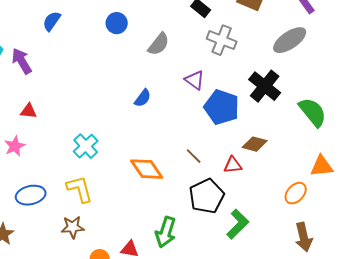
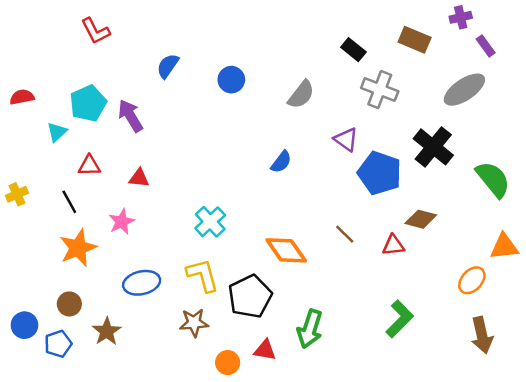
blue circle: (117, 23) -> (231, 80), moved
black pentagon: (207, 196) -> (250, 296), moved

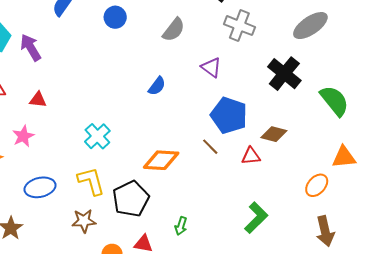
blue pentagon: (380, 173) -> (229, 115), moved
orange diamond: (286, 250) -> (161, 160), turned -52
green arrow: (310, 329) -> (181, 226), size x0.6

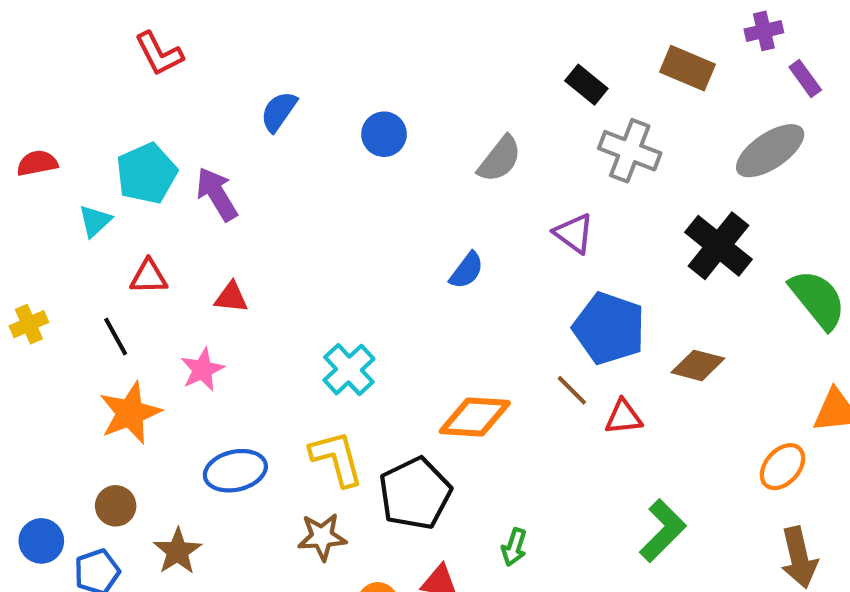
red triangle: (251, 156) -> (624, 417), moved

